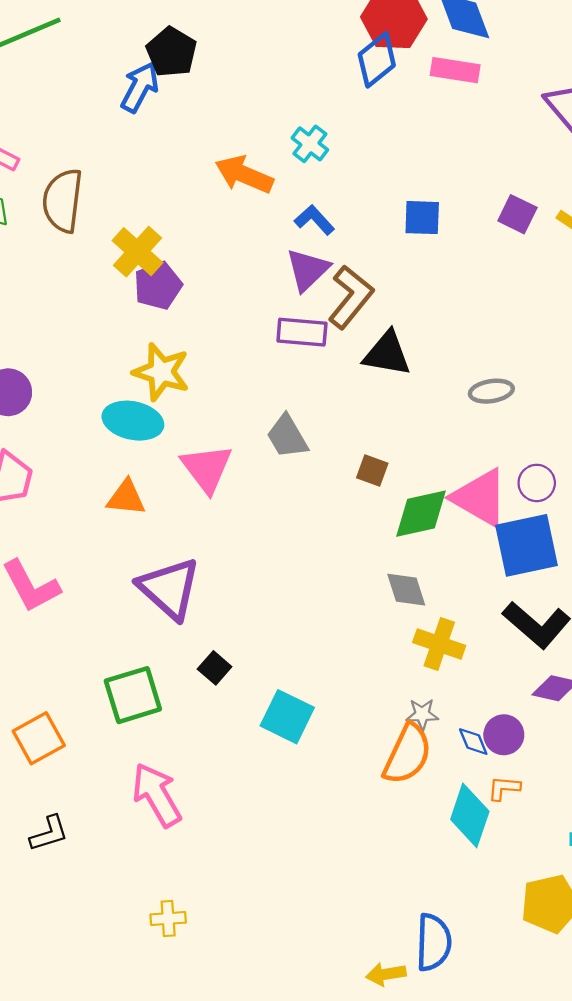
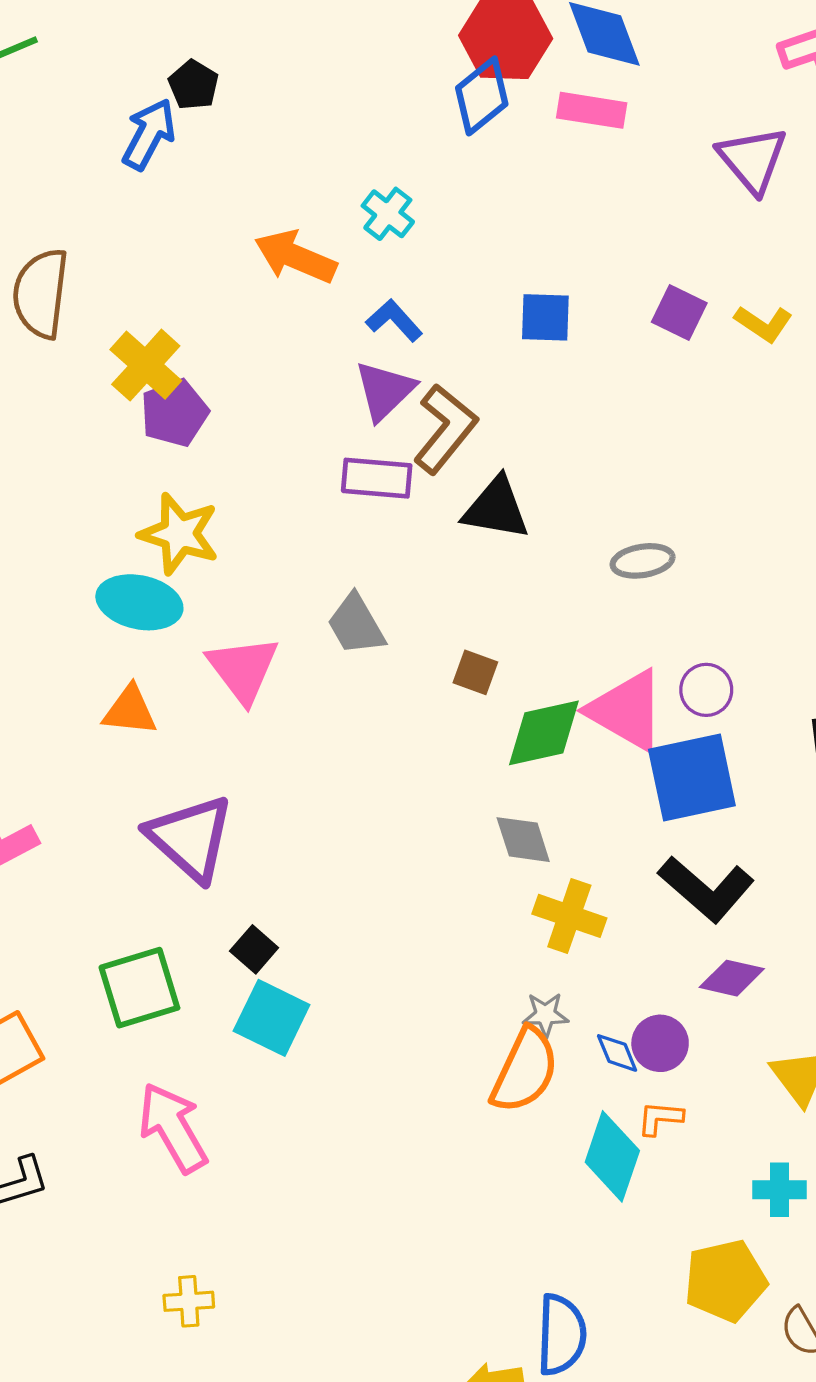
black pentagon: (172, 52) -> (194, 85), size x0.7
cyan square: (287, 717) -> (272, 1018), moved

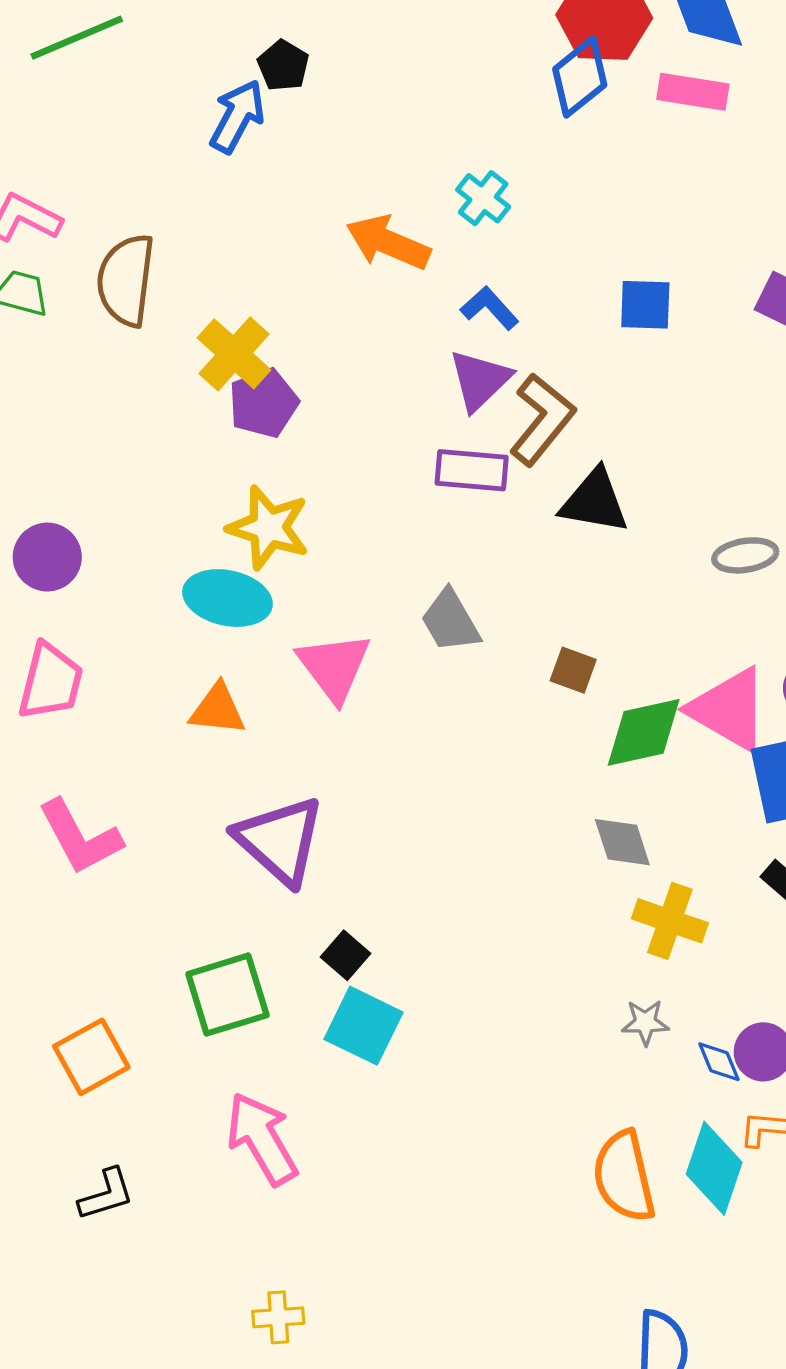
orange semicircle: (525, 1070) -> (624, 1176), moved, turned 142

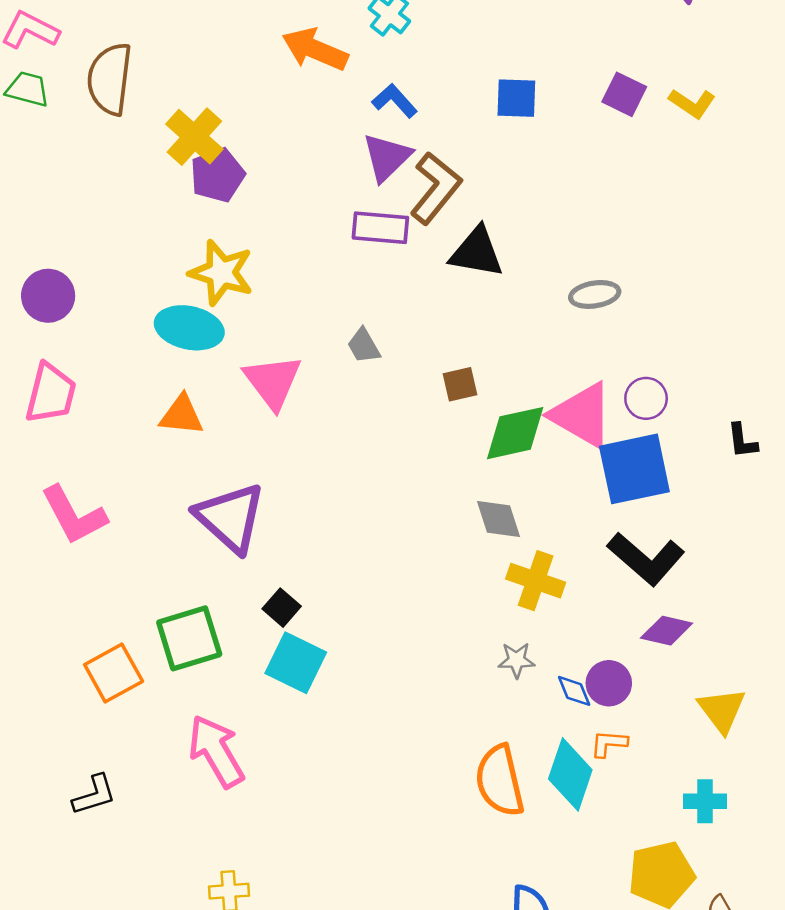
gray trapezoid: (450, 621) -> (364, 346), size x0.7
brown square: (573, 670) -> (460, 384), turned -33
orange square: (91, 1057) -> (114, 673), moved

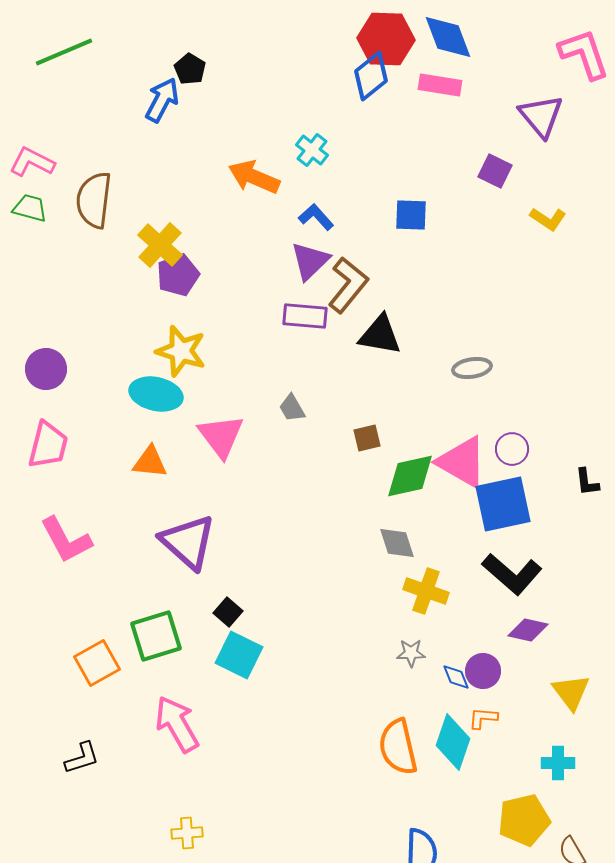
purple square: (624, 94) -> (495, 171), moved

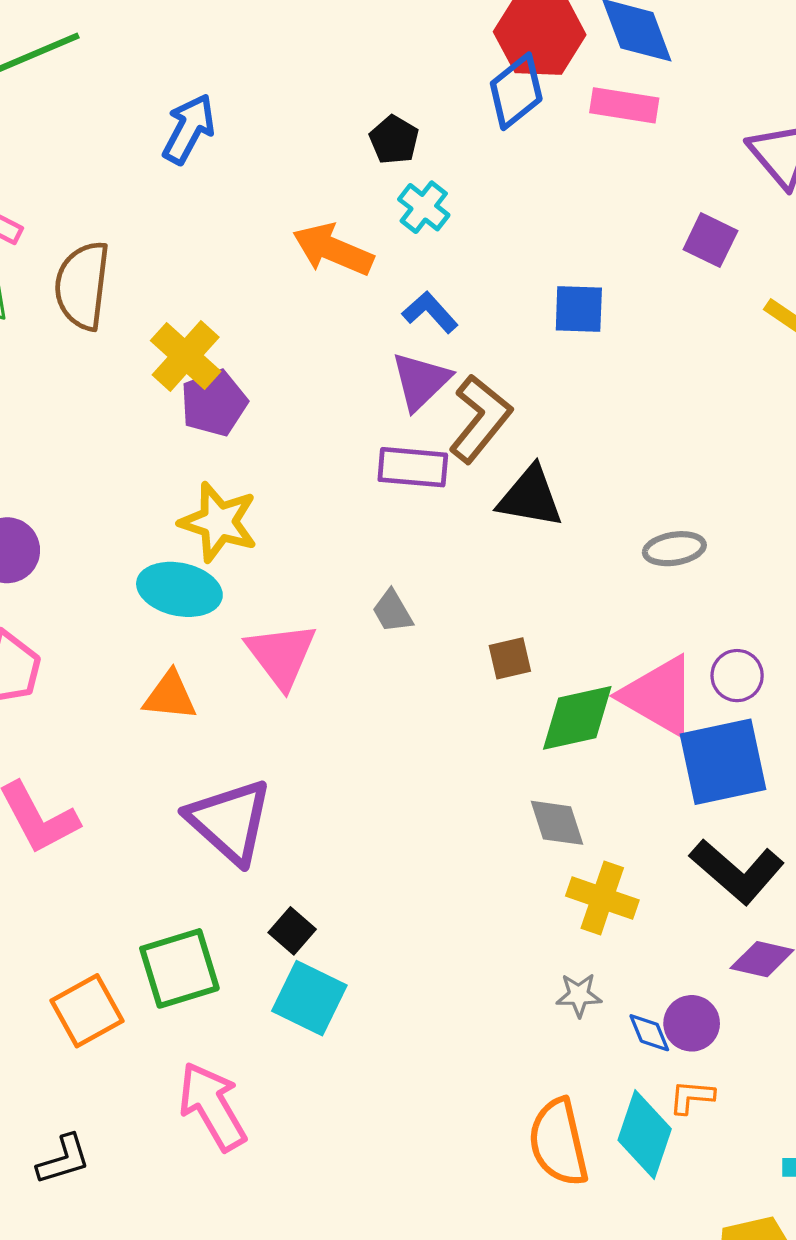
black pentagon: (190, 69) -> (394, 140), moved

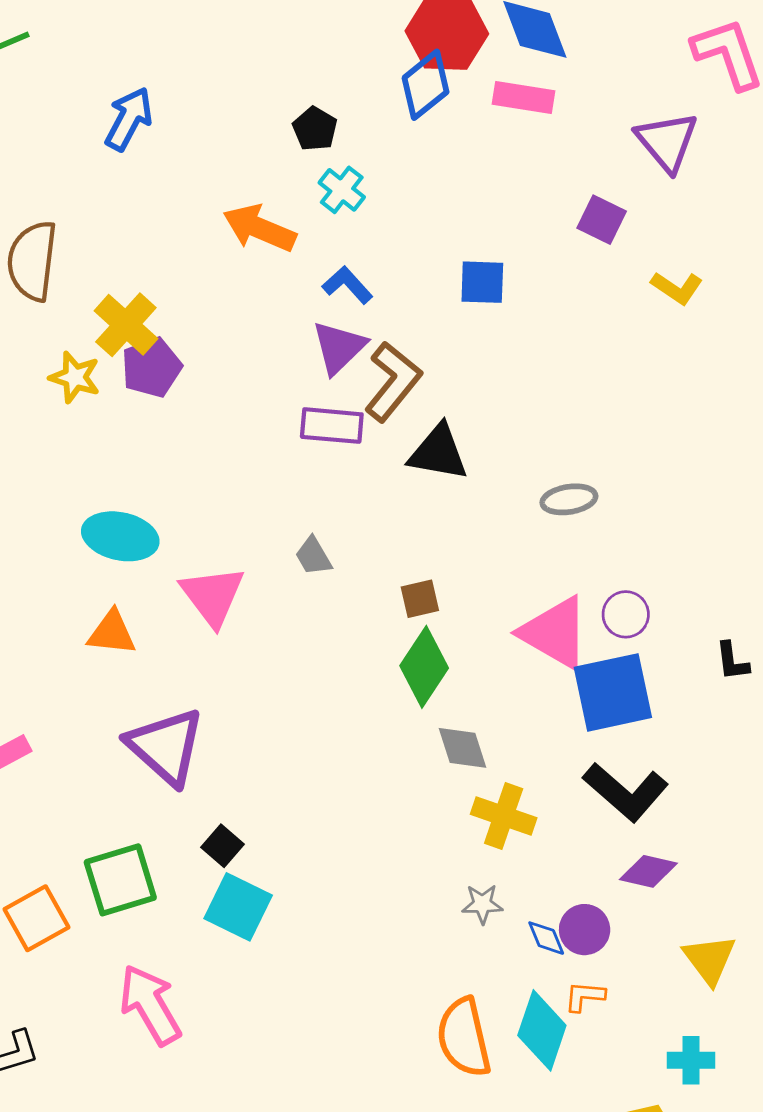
yellow star: (219, 522) -> (75, 377), moved, size x0.7
green diamond: (577, 718) -> (424, 667), moved, turned -44

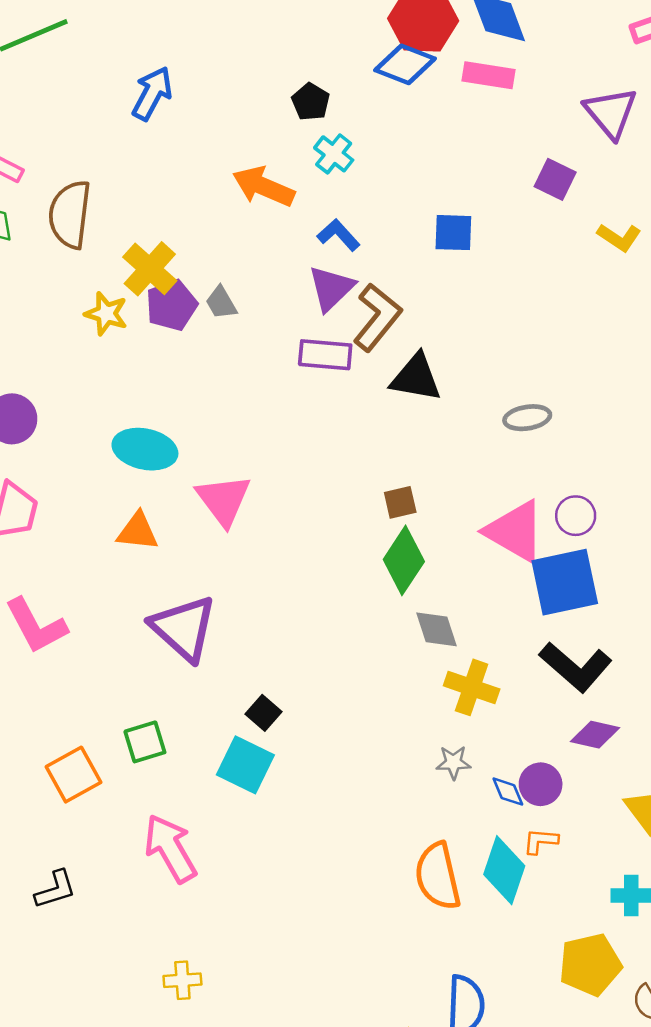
blue diamond: (426, 85) -> (405, 64), turned 60
gray trapezoid: (313, 556) -> (221, 303), moved
black square: (222, 846) -> (263, 713), moved
green square: (120, 880) -> (145, 742), size x0.7

